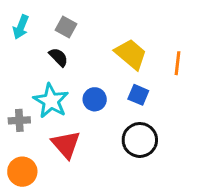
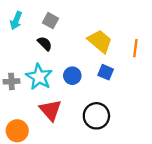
gray cross: (19, 120) -> (11, 81), moved
black circle: (140, 140) -> (96, 116), moved

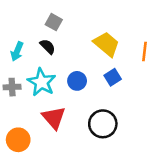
cyan arrow: (16, 21) -> (17, 51), moved
blue square: (106, 72) -> (113, 77), turned 35

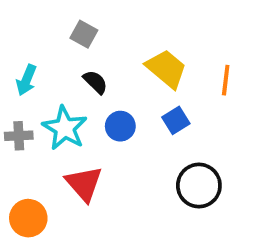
black semicircle: (48, 47) -> (95, 82), moved
black circle: (103, 124) -> (199, 186), moved

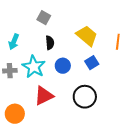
black semicircle: (95, 82) -> (50, 43), turned 40
red triangle: (84, 184) -> (44, 96), turned 45
black circle: (199, 186) -> (85, 97), moved

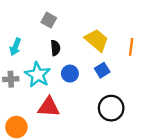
red triangle: (44, 96) -> (49, 107), turned 30
black circle: (85, 97) -> (111, 108), moved

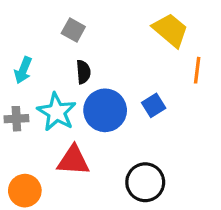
yellow trapezoid: (97, 40) -> (170, 30), moved
blue circle: (70, 74) -> (105, 110), size x1.6
black circle: (111, 108) -> (145, 182), moved

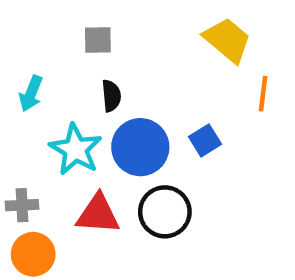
gray square: (73, 30) -> (98, 40), turned -30
gray cross: (16, 119) -> (22, 205), moved
black circle: (145, 182) -> (165, 212), moved

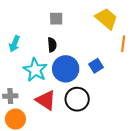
gray square: (98, 40) -> (56, 19), moved
red triangle: (98, 214) -> (46, 100), turned 30

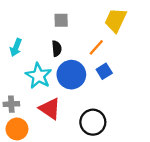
yellow trapezoid: (106, 19) -> (116, 20), turned -105
orange line: (123, 44) -> (96, 47), moved, turned 35
black circle: (77, 99) -> (93, 122), moved

